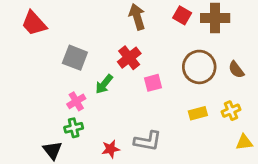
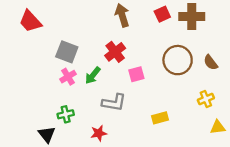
red square: (182, 15) -> (162, 14), turned 35
pink cross: (76, 101) -> (68, 77), moved
yellow rectangle: (198, 113) -> (160, 118), moved
gray L-shape: (148, 141) -> (114, 103), moved

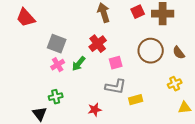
gray L-shape: (114, 103) -> (116, 87), moved
red star: (99, 133) -> (95, 110), moved

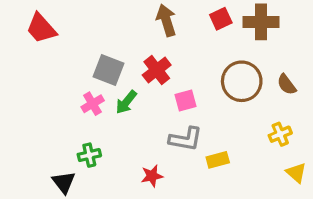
gray square: (57, 44) -> (109, 70), moved
yellow triangle: (185, 108) -> (296, 173), turned 48

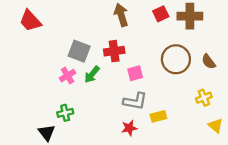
red cross: (157, 70) -> (114, 51), turned 30
red star: (152, 176) -> (129, 128), moved

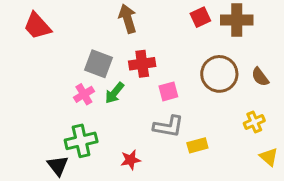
brown arrow: (121, 15) -> (128, 19), moved
green cross: (65, 113) -> (81, 141), size x1.5
red star: (129, 128) -> (131, 160), moved

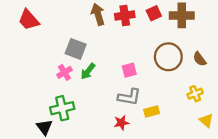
red cross: (142, 64) -> (125, 15), moved
red star: (131, 160) -> (121, 123), moved

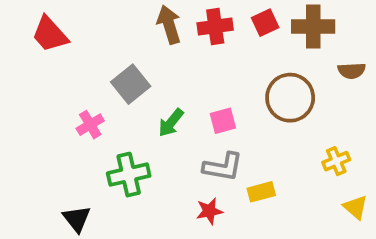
gray square: (76, 49) -> (131, 84), turned 30
brown semicircle: (200, 59) -> (352, 71), moved, turned -56
green arrow: (88, 71) -> (171, 123), moved
pink cross: (64, 72) -> (90, 125), moved
green cross: (62, 108) -> (129, 175), moved

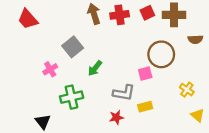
pink square: (223, 121) -> (145, 74), moved
yellow cross: (336, 161) -> (187, 90), turned -32

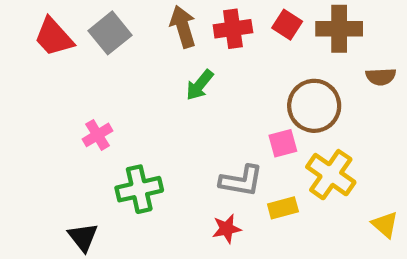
red square: (147, 13) -> (287, 25), turned -32
gray square: (73, 47) -> (110, 33), moved
green arrow: (95, 68) -> (200, 85), moved
yellow cross: (187, 90) -> (331, 175), moved, size x1.6

